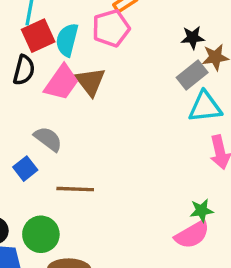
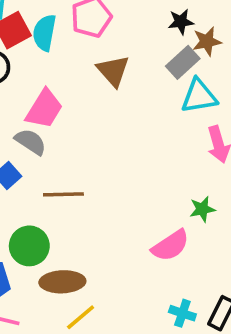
pink trapezoid: (62, 82) -> (44, 109), moved
brown triangle: (90, 82) -> (113, 71), moved
pink semicircle: (192, 235) -> (170, 246), moved

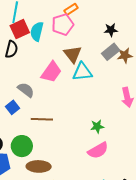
brown star: (207, 41) -> (125, 55), moved
cyan triangle: (199, 96) -> (82, 72), moved
pink trapezoid: (44, 109) -> (51, 72), moved
green star: (202, 209) -> (97, 126), moved

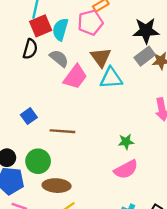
black star: (111, 30) -> (146, 31), size x1.6
gray semicircle: (26, 90) -> (59, 58), moved

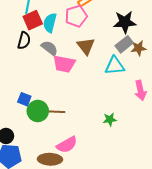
pink trapezoid: (75, 77) -> (64, 64), turned 65
cyan triangle: (111, 78) -> (115, 66), moved
blue square: (29, 116) -> (24, 99), turned -32
green circle: (38, 161) -> (38, 111), moved
pink semicircle: (126, 169) -> (67, 145), moved

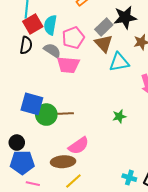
pink pentagon: (76, 16) -> (73, 38), moved
gray rectangle: (124, 44) -> (104, 27), moved
brown triangle: (86, 46) -> (104, 43), moved
blue square: (24, 99) -> (32, 104), size x1.6

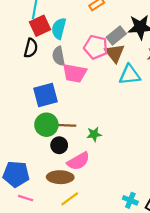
pink pentagon: (73, 38) -> (96, 47), moved, turned 30
gray semicircle: (52, 50) -> (59, 56), turned -138
blue square: (32, 104) -> (45, 95), moved, turned -35
green star: (119, 116) -> (94, 134), moved
black circle: (17, 143) -> (59, 145), moved

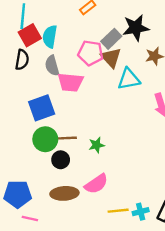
pink semicircle: (78, 161) -> (96, 184), moved
yellow line: (70, 199) -> (118, 211), moved, turned 36
cyan cross: (130, 200) -> (141, 212), turned -32

